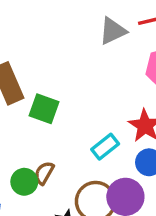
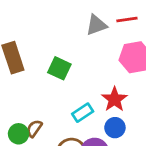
green square: (44, 109) -> (59, 68), moved

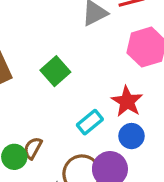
green square: (59, 68) -> (55, 71), turned 30

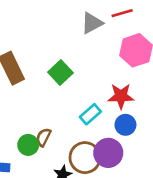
red star: (127, 101) -> (121, 96), turned -30

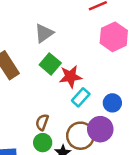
gray triangle: (92, 23) -> (44, 33), moved
red star: (121, 96) -> (70, 77), moved
green circle: (28, 145) -> (43, 143), moved

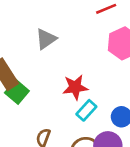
green square: (50, 64) -> (17, 92), moved

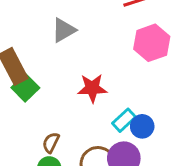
cyan rectangle: (86, 110) -> (124, 120), moved

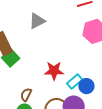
red star: (92, 88) -> (54, 71), moved

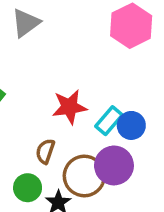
brown semicircle: (26, 95) -> (45, 151), moved

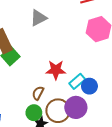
green circle: (28, 188) -> (34, 113), moved

